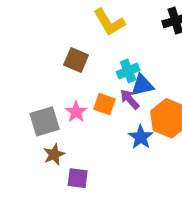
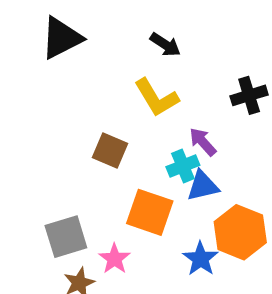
purple arrow: (130, 99) -> (203, 142), moved
orange square: (104, 104) -> (150, 212), size x1.5
pink star: (76, 112) -> (114, 259), moved

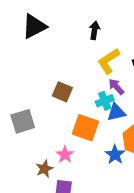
black arrow: (165, 45) -> (94, 30), turned -114
yellow L-shape: (156, 98) -> (109, 61), moved, turned 88
gray square: (66, 237) -> (23, 121), moved

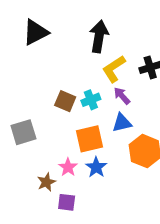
black arrow: (94, 30) -> (99, 36), size x1.6
cyan cross: (105, 101) -> (91, 100), moved
orange square: (85, 128) -> (90, 139), turned -32
blue star: (115, 155) -> (96, 167), moved

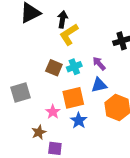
black arrow: (99, 36) -> (62, 19), moved, size x0.7
yellow L-shape: (114, 69) -> (69, 34), moved
pink star: (68, 167) -> (53, 112), moved

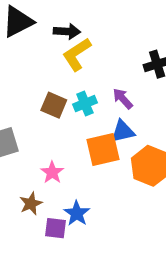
black arrow: (62, 19) -> (67, 31), turned 84
orange square: (73, 98) -> (103, 149), moved
blue star: (79, 120) -> (77, 213), moved

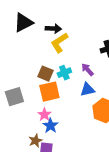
orange square: (103, 149) -> (49, 92), moved
brown star: (31, 204) -> (35, 141), moved
blue star: (77, 213) -> (50, 126), moved

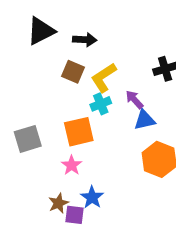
yellow L-shape: (59, 43) -> (104, 78), moved
brown square: (45, 74) -> (73, 72), moved
blue triangle: (87, 90) -> (145, 120), moved
blue star: (50, 126) -> (92, 197), moved

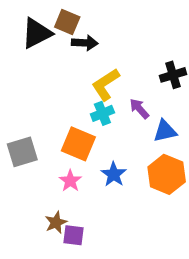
brown square: (73, 72) -> (67, 22), moved
blue triangle: (145, 120) -> (165, 131), moved
orange square: (79, 132) -> (78, 144), turned 36
blue star: (92, 197) -> (114, 174), moved

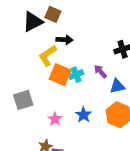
black arrow: (85, 43) -> (64, 40), moved
yellow L-shape: (106, 85) -> (48, 56), moved
orange square: (78, 144) -> (60, 75), moved

